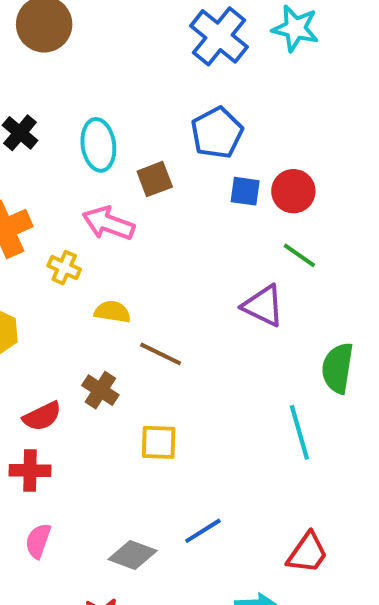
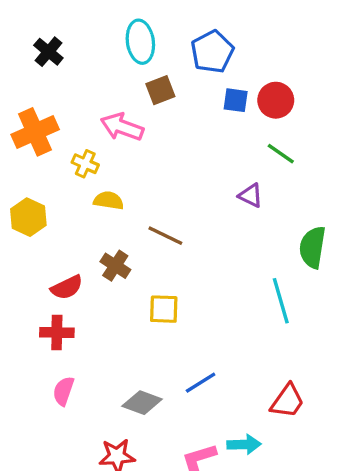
cyan ellipse: (98, 145) -> (140, 42), moved
purple triangle: (263, 306) -> (251, 195), size x0.7
yellow semicircle: (112, 312) -> (109, 200), moved

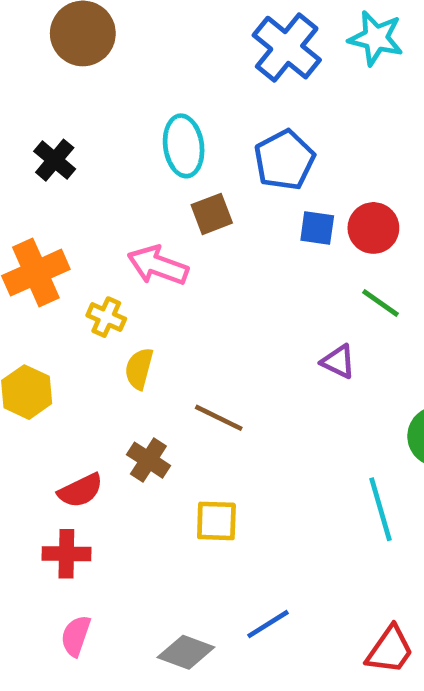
yellow semicircle: (109, 200) -> (139, 369), turned -84

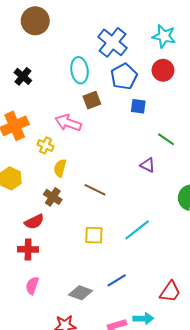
cyan star: (376, 38) -> (164, 36), moved
blue cross: (287, 48) -> (112, 42), moved
red circle: (373, 228) -> (163, 70), moved
brown cross: (148, 460) -> (53, 197), moved
cyan line: (380, 509) -> (137, 230), moved, turned 68

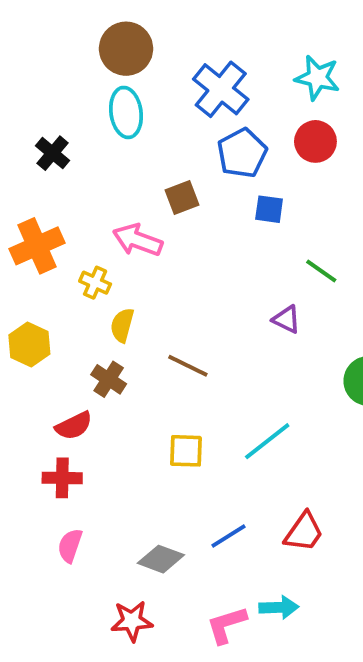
brown circle: (35, 21) -> (126, 49), moved
cyan ellipse: (80, 70) -> (126, 112), moved
red trapezoid: (170, 292) -> (304, 532), moved

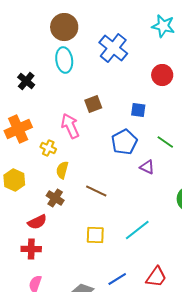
cyan star: (317, 78) -> (163, 26), moved
blue pentagon: (242, 153) -> (124, 142), moved
pink arrow: (138, 240) -> (70, 126), turned 45

